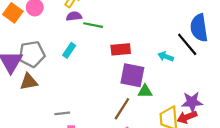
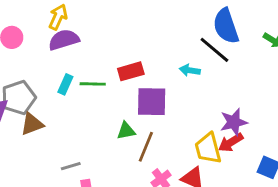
purple semicircle: (74, 16) -> (64, 40), size x1.5
green line: (93, 25) -> (93, 84), moved
brown triangle: (29, 82) -> (32, 124), moved
green triangle: (145, 91) -> (126, 131), moved

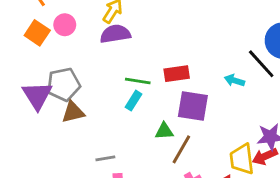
cyan rectangle: (65, 84) -> (134, 101), moved

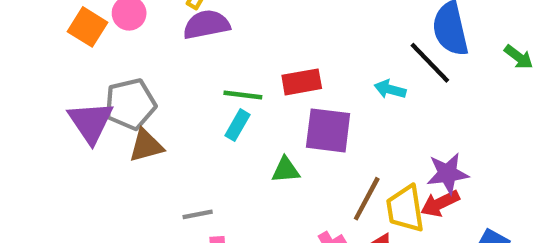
brown line: (181, 149) -> (367, 199), moved

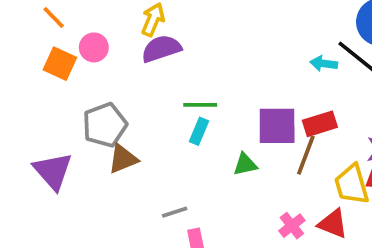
red rectangle: (302, 82) -> (320, 124), moved
cyan arrow: (390, 89) -> (324, 64), moved
purple triangle: (91, 122) -> (53, 171), moved
brown line: (367, 199) -> (306, 155), moved

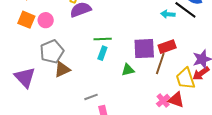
pink circle: (94, 47) -> (46, 20), moved
pink cross: (292, 226) -> (163, 101), moved

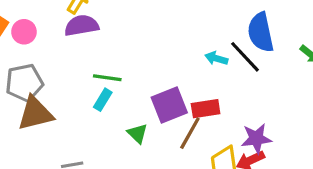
purple square: (144, 49) -> (169, 105), turned -30
brown triangle: (62, 69) -> (35, 113), size x1.4
green triangle: (128, 70) -> (137, 133), turned 48

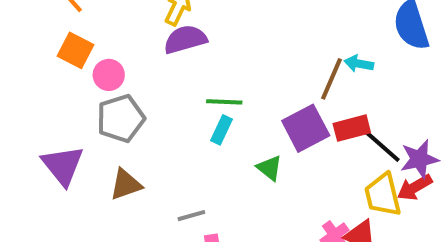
pink circle: (24, 32) -> (109, 75), moved
black line: (245, 57) -> (381, 145), moved
brown triangle: (35, 113) -> (126, 184), moved, size x0.7
brown line: (190, 133) -> (331, 79), moved

